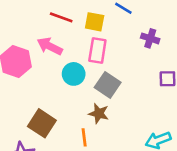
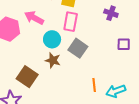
brown star: (99, 113) -> (53, 60), moved
orange line: (84, 137) -> (94, 85), moved

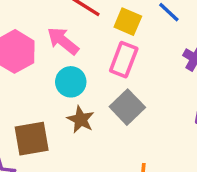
cyan circle: (52, 39) -> (71, 82), moved
brown square: (27, 77) -> (32, 139), turned 35

